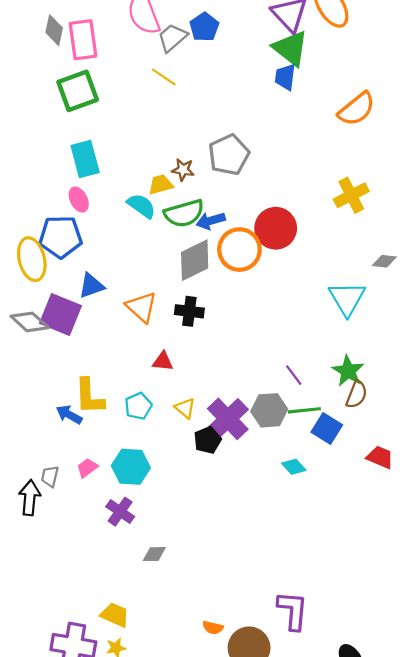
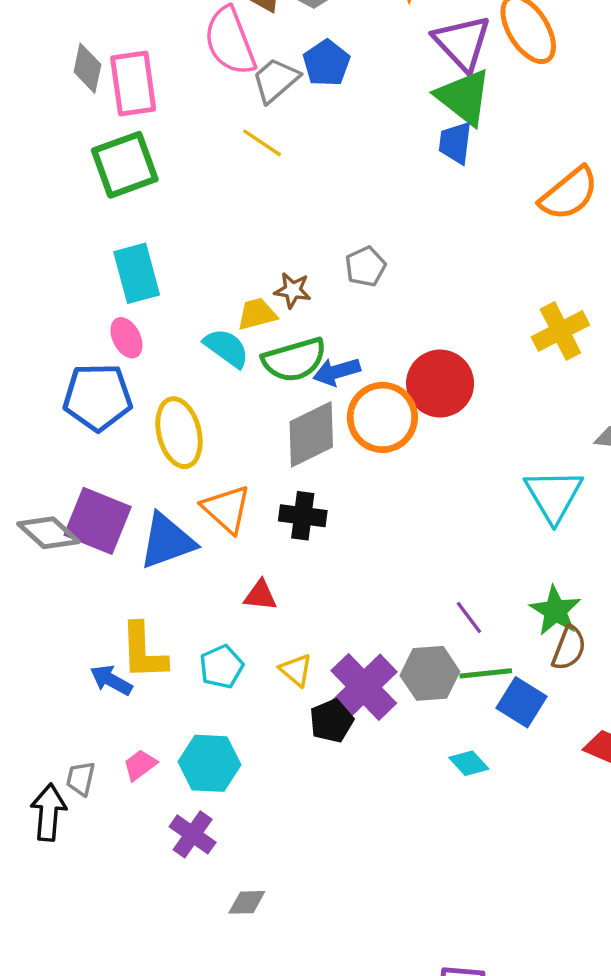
gray pentagon: (229, 155) -> (365, 267), size x0.6
yellow ellipse: (32, 259) -> (179, 433), moved
blue triangle: (91, 286) -> (167, 541), moved, size x1.4

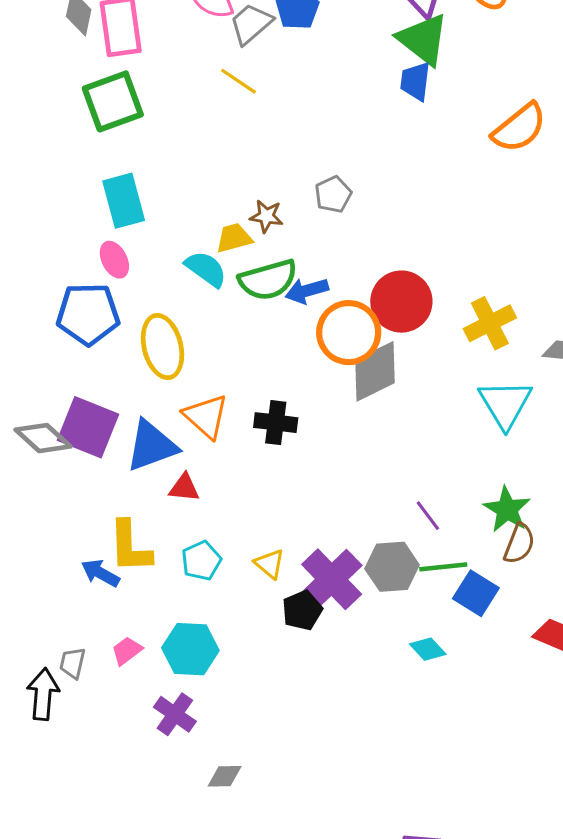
yellow cross: (560, 331) -> (490, 323), moved
gray diamond: (311, 434) -> (375, 371), moved
red triangle: (260, 595) -> (184, 488), moved

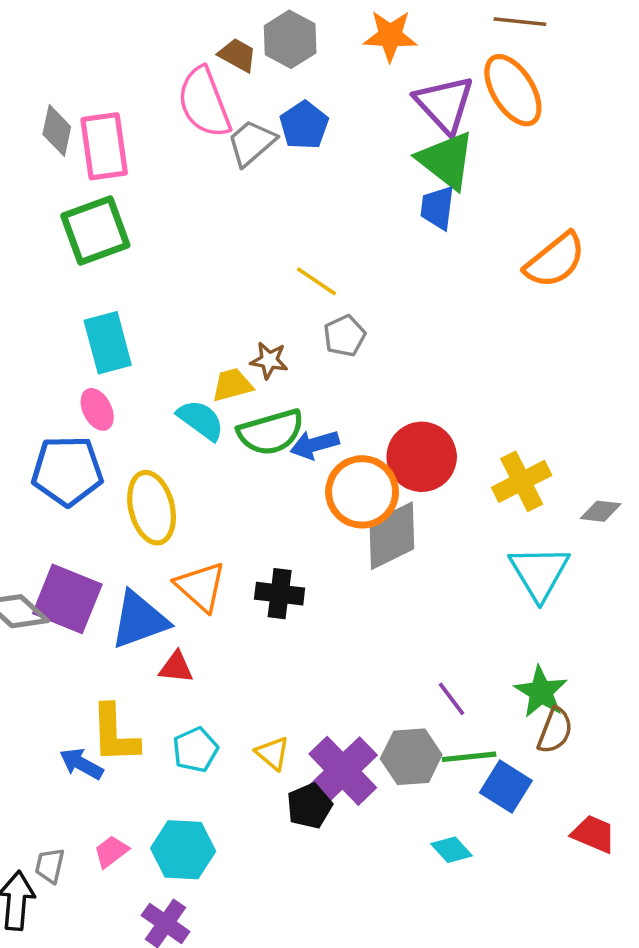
yellow line: (239, 81) -> (316, 281), moved

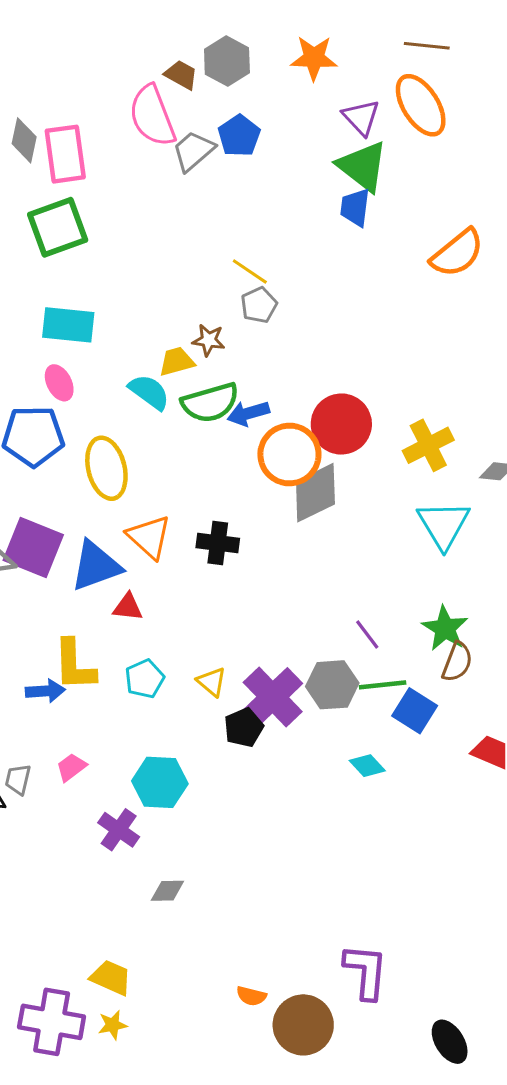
purple triangle: (444, 104) -> (361, 117), size x0.7
gray pentagon: (344, 336) -> (259, 305), moved
cyan rectangle: (108, 343) -> (68, 325), turned -69
blue arrow: (81, 764) -> (45, 691), turned 147
cyan hexagon: (183, 850) -> (160, 782), moved

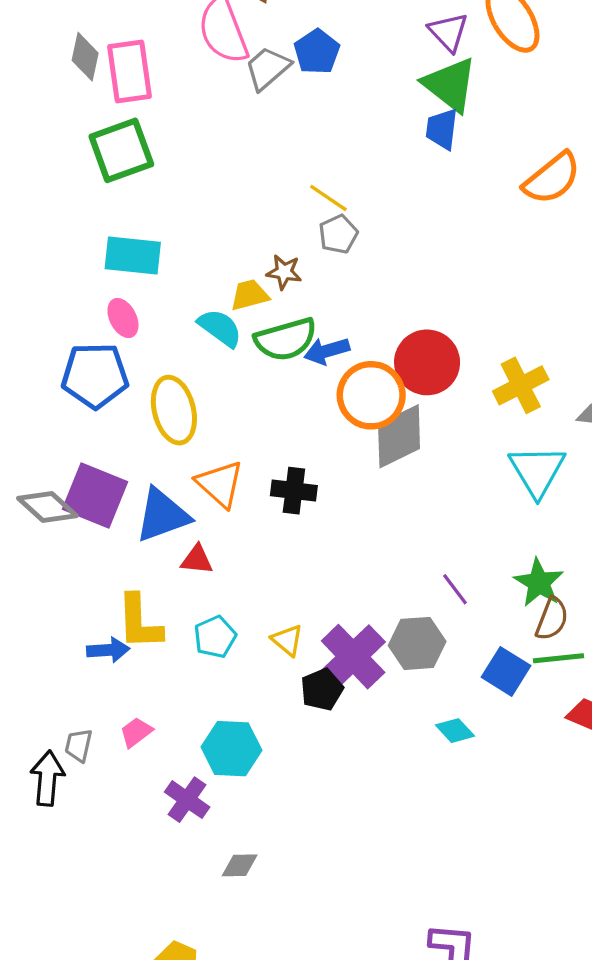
green line: (383, 685) -> (559, 658), moved

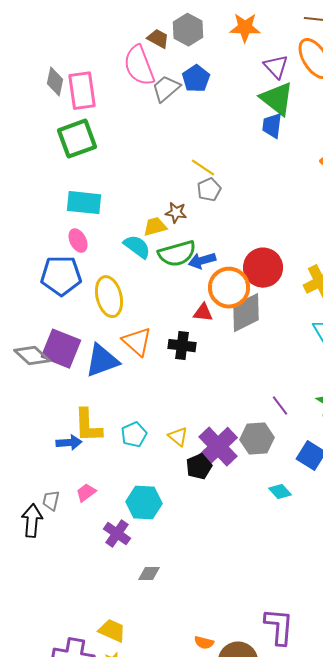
red triangle: (197, 560) -> (203, 313), moved

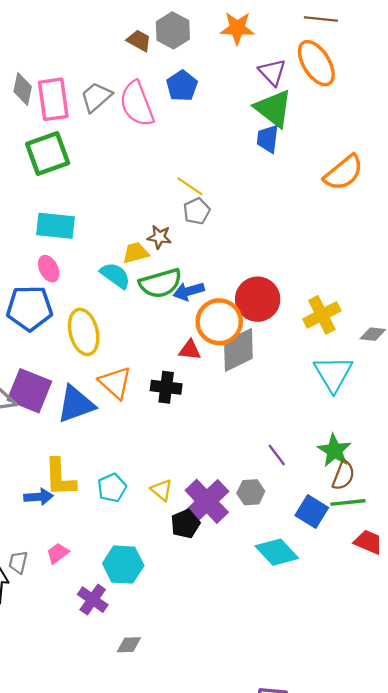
pink semicircle: (139, 66) -> (137, 104), moved
gray trapezoid: (166, 89) -> (96, 97), moved
gray hexagon: (257, 439) -> (251, 492), size x0.7
cyan diamond: (280, 492) -> (277, 552), size x1.6

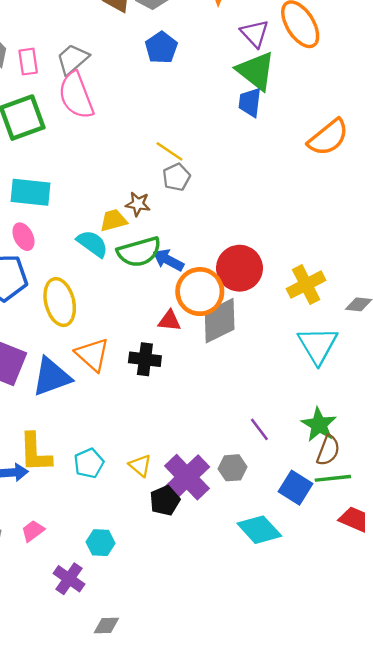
pink rectangle: (53, 99) -> (28, 62), size x0.6
pink semicircle: (137, 104) -> (76, 95), moved
blue arrow: (189, 291) -> (168, 260), turned 44
cyan hexagon: (123, 565) -> (101, 543), size x0.7

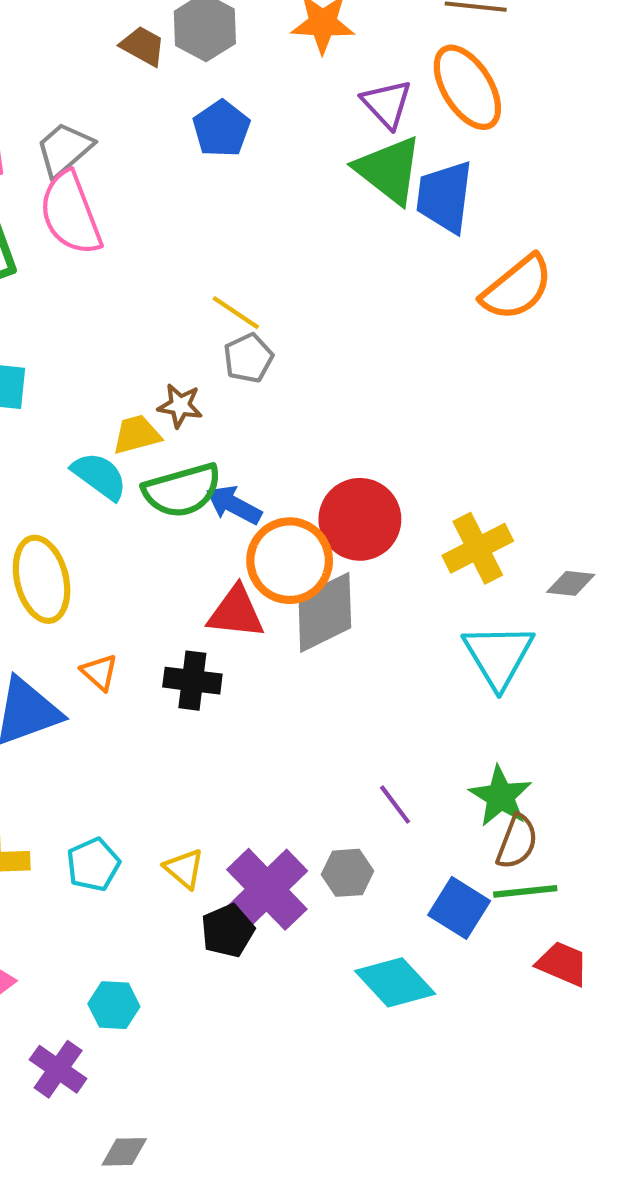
blue trapezoid: (250, 102) -> (445, 197), moved, size x1.4
red triangle: (169, 321) -> (236, 612), size x1.4
orange triangle: (92, 355) -> (99, 672), size x0.6

